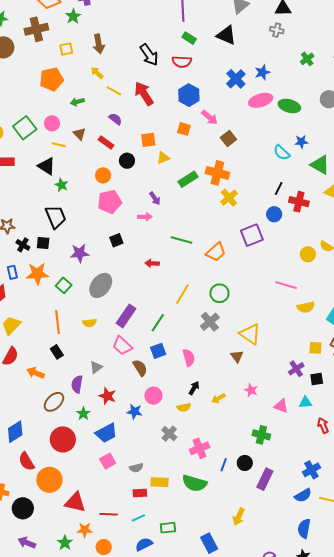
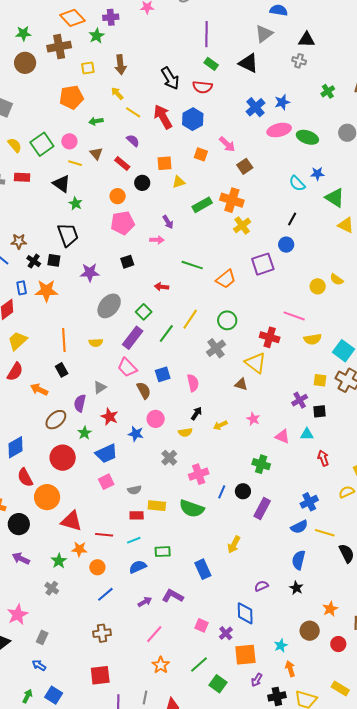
blue hexagon: (189, 95) -> (193, 119), moved
red cross: (299, 202) -> (270, 337), moved
green square: (64, 285) -> (144, 312), moved
green line: (158, 323) -> (166, 334), moved
brown triangle: (237, 356) -> (241, 384), turned -40

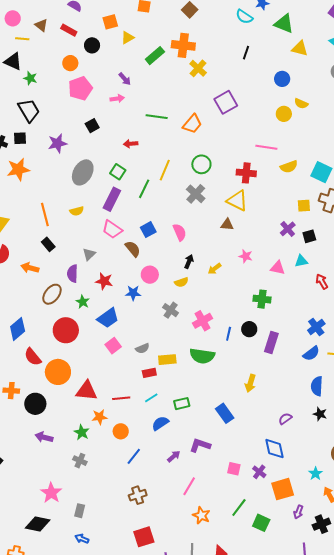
blue circle: (286, 245) -> (282, 79), moved

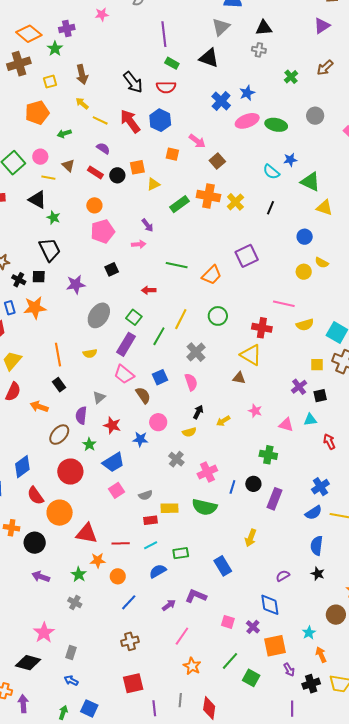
black circle: (92, 45) -> (117, 175), moved
yellow cross: (198, 68) -> (235, 202), moved
gray cross: (196, 194) -> (196, 352), moved
purple arrow: (298, 512) -> (289, 670), turned -56

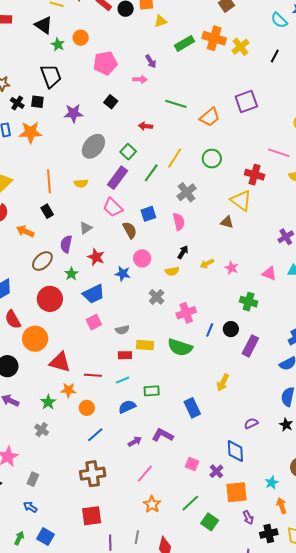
orange circle: (94, 205) -> (81, 38), moved
black square: (112, 269) -> (111, 102), turned -32
pink star: (255, 411) -> (232, 268), moved
brown cross: (130, 641) -> (93, 474), size x1.4

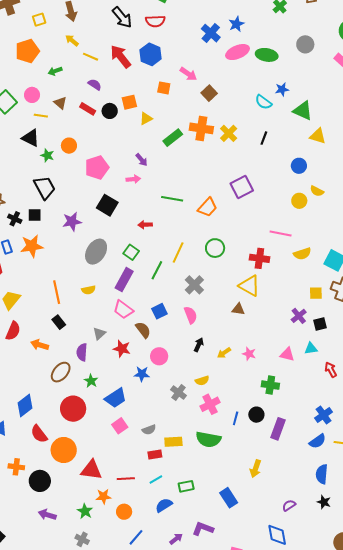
black square: (111, 102) -> (107, 205), size x1.5
red star: (96, 257) -> (122, 349), moved
yellow semicircle: (172, 271) -> (202, 381), moved

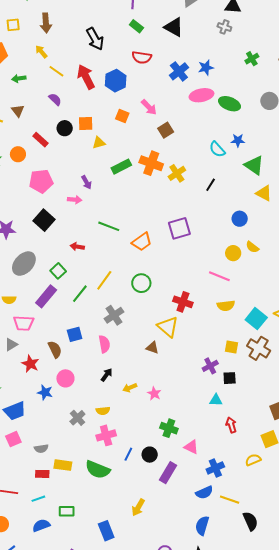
red semicircle: (155, 21) -> (142, 57), moved
red rectangle: (88, 109) -> (41, 140), moved
pink line: (281, 234) -> (219, 276), moved
pink trapezoid: (123, 310) -> (24, 323), moved, turned -45
pink triangle: (287, 354) -> (191, 447), moved

